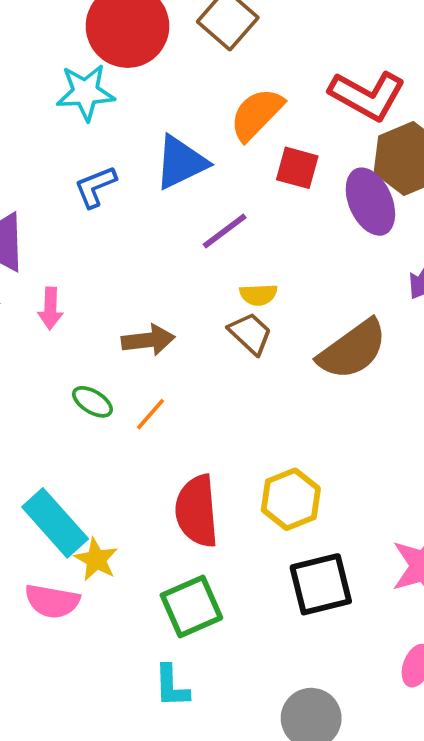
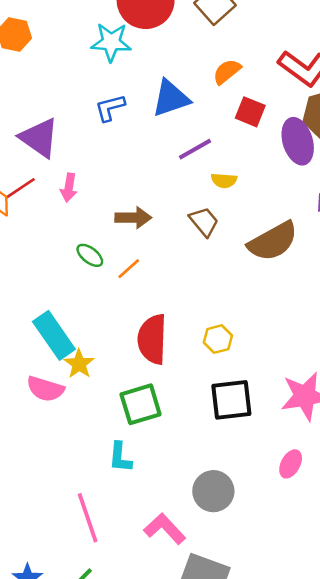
orange semicircle: (257, 114) -> (227, 72), size x0.7
yellow semicircle: (258, 295) -> (224, 180), moved
yellow hexagon: (291, 499) -> (218, 339), size x0.7

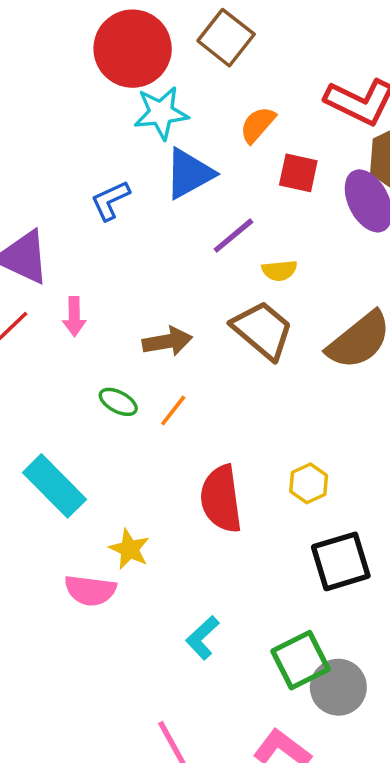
cyan star: (111, 42) -> (161, 113), moved
brown trapezoid: (204, 222) -> (263, 330), size x1.5
cyan rectangle: (54, 335) -> (54, 486), moved
green square: (141, 404) -> (301, 660), moved
cyan L-shape: (120, 457) -> (202, 638), moved, turned 52

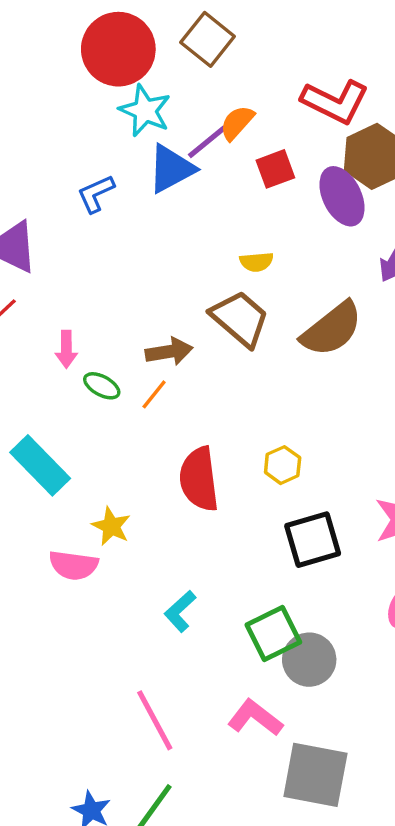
cyan star: (161, 113) -> (145, 111), turned 30
red square: (298, 173) -> (275, 169), turned -33
purple line: (233, 236) -> (207, 142), moved
pink arrow: (74, 317) -> (66, 349), moved
brown arrow: (167, 341) -> (169, 352), moved

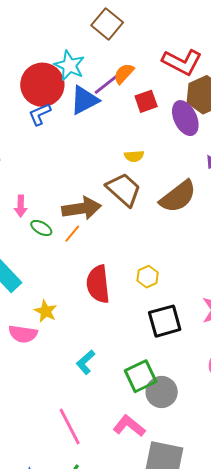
red circle: (118, 49) -> (42, 85), moved
brown arrow: (169, 352) -> (81, 208), size x1.4

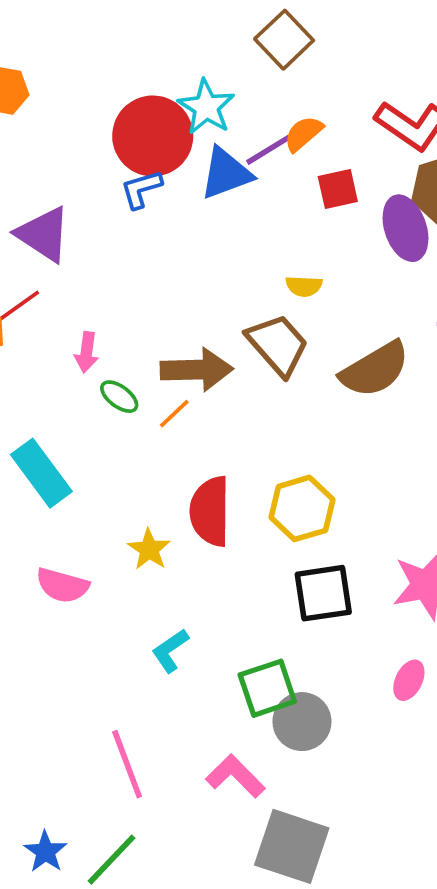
yellow hexagon: (148, 277) -> (302, 508), size x1.6
yellow star: (46, 311) -> (149, 549), moved

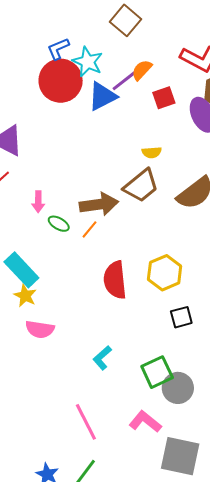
blue L-shape: (141, 189) -> (58, 49), moved
brown trapezoid: (278, 345) -> (141, 186), turned 99
yellow star: (149, 549) -> (25, 296), moved
black square: (323, 593) -> (181, 317), size x0.7

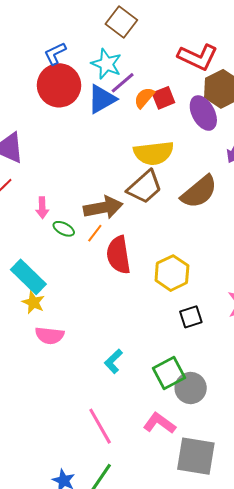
cyan star: (88, 62) -> (106, 64), moved
orange semicircle: (142, 70) -> (144, 98), moved
yellow semicircle: (152, 152) -> (154, 153), size x2.0
red semicircle: (115, 280) -> (118, 255), moved

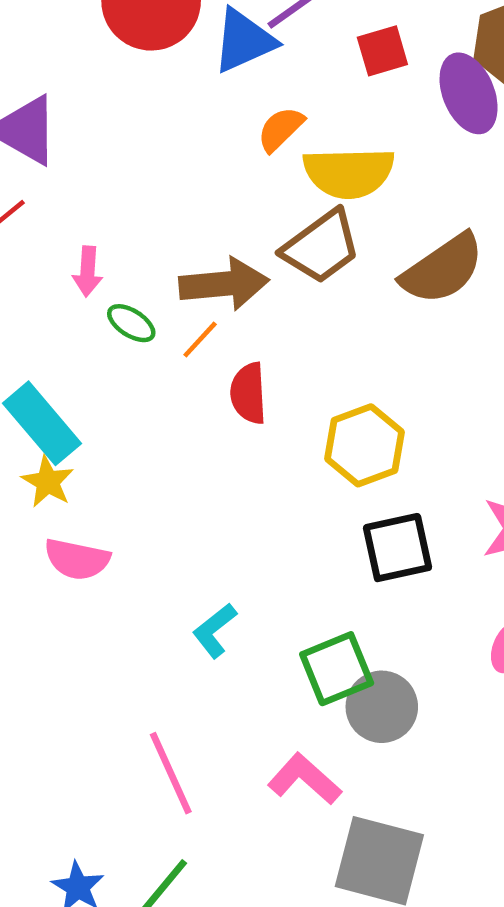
orange semicircle: (144, 98) -> (281, 129), moved
red semicircle: (118, 255) -> (248, 393), size x0.7
black square: (191, 317) -> (397, 548), size x1.4

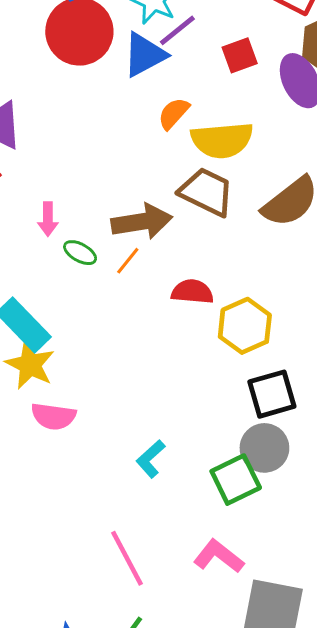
brown trapezoid: (321, 247) -> (207, 192), turned -114
red semicircle: (248, 393) -> (192, 292), moved, turned 102
yellow star: (48, 482) -> (30, 365), size x1.4
gray circle: (382, 707) -> (264, 448), moved

